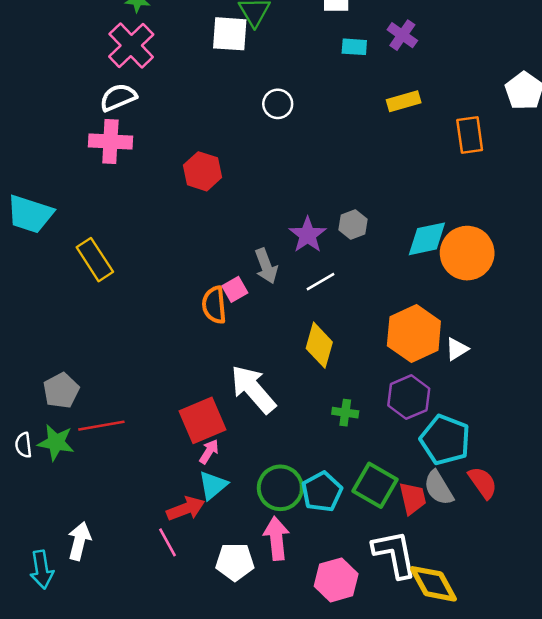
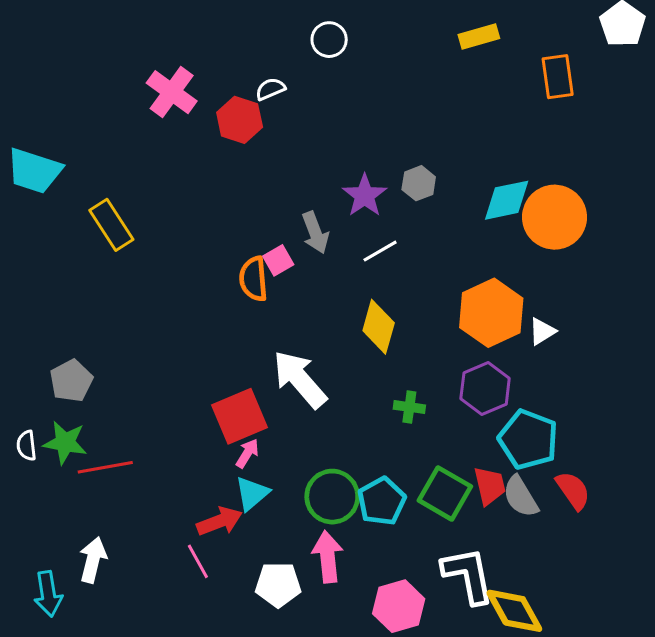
white semicircle: (118, 97) -> (270, 89), moved, size x0.7
pink cross: (110, 141) -> (172, 92), moved, turned 33
red line: (101, 426) -> (105, 467), moved
red trapezoid: (413, 498) -> (490, 486), moved

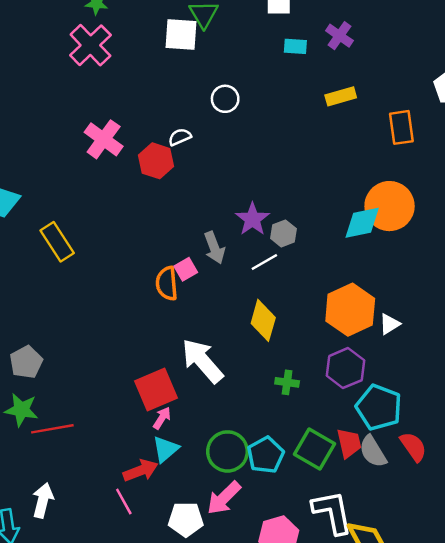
gray hexagon: (419, 183) -> (283, 233), moved
orange circle: (555, 217) -> (390, 206), moved
pink arrow: (328, 557) -> (224, 498), turned -129

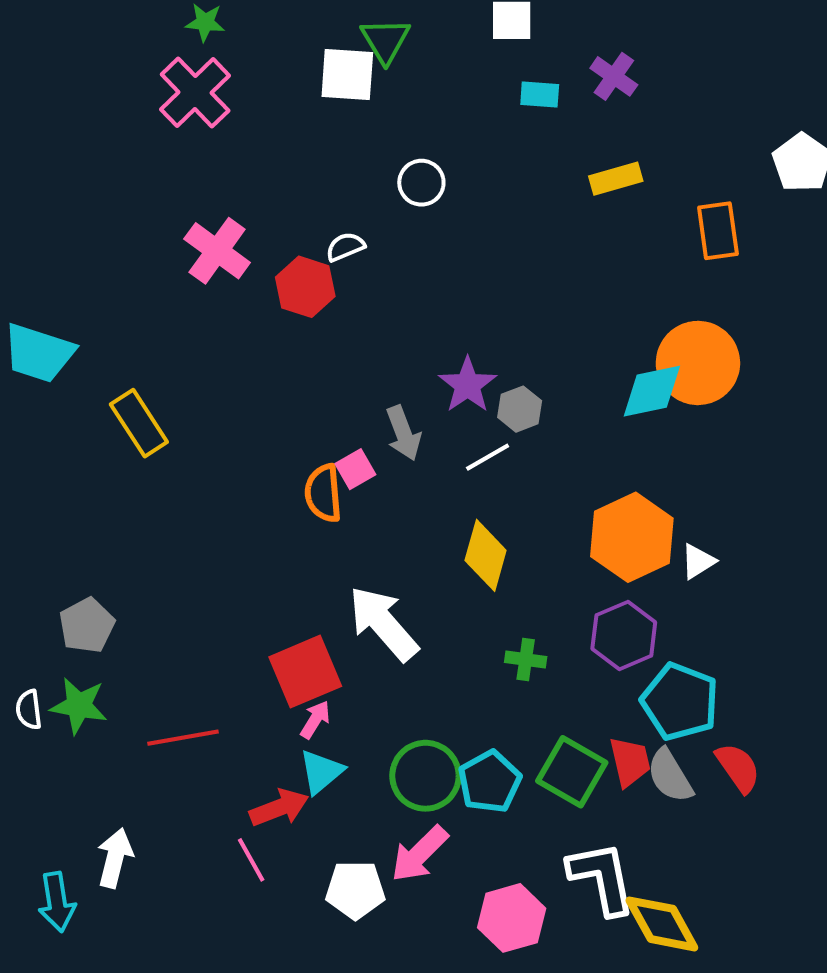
red line: (52, 429) -> (183, 738), moved

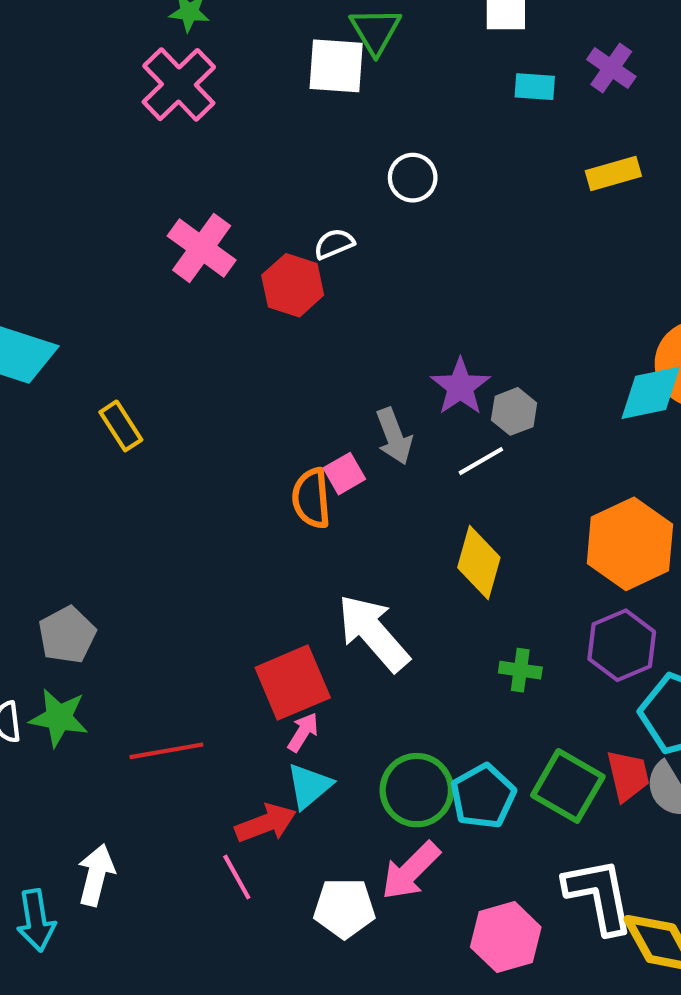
yellow rectangle: (139, 423) -> (121, 426), size x0.7

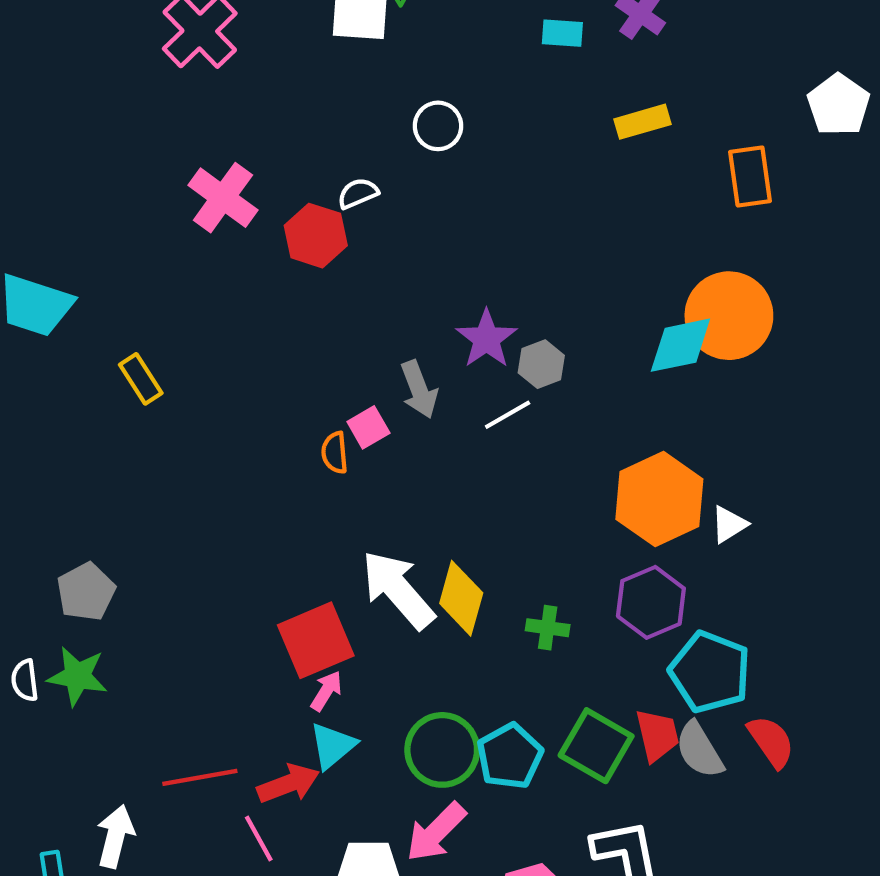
orange semicircle: (311, 498) -> (335, 453), size x0.7
yellow diamond: (479, 562) -> (461, 598), moved
red line: (166, 751) -> (200, 777), moved

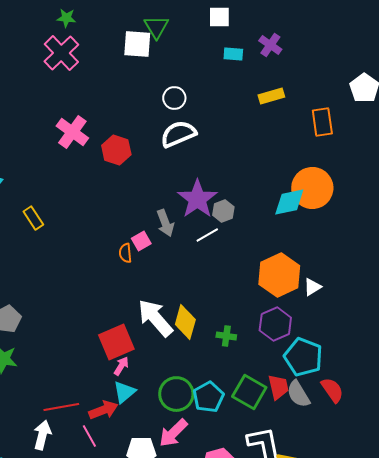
white semicircle: (358, 193) -> (178, 134), moved, size x1.8
purple star: (486, 339) -> (197, 199), size x1.4
white arrow: (115, 836) -> (42, 435), moved

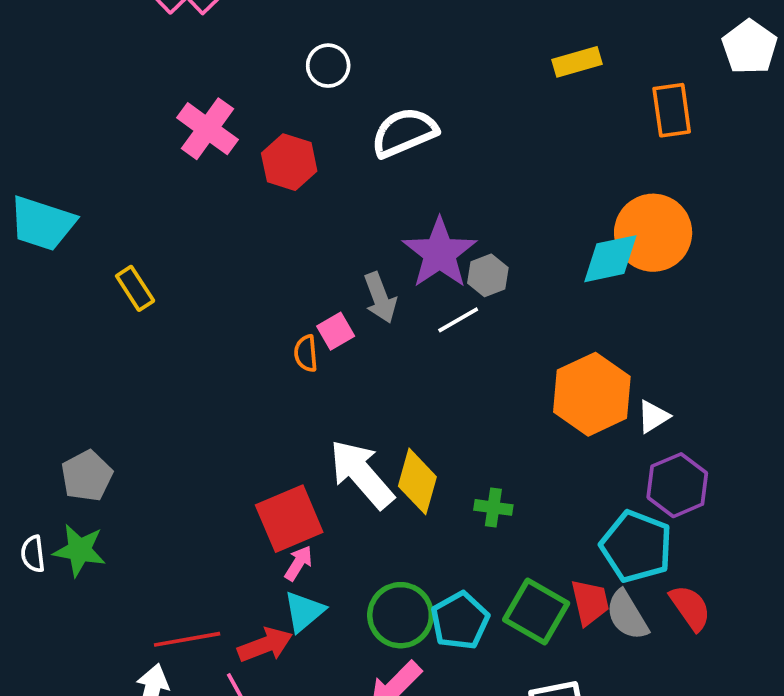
white circle: (174, 98) -> (328, 66), moved
purple hexagon: (275, 324) -> (677, 485), moved

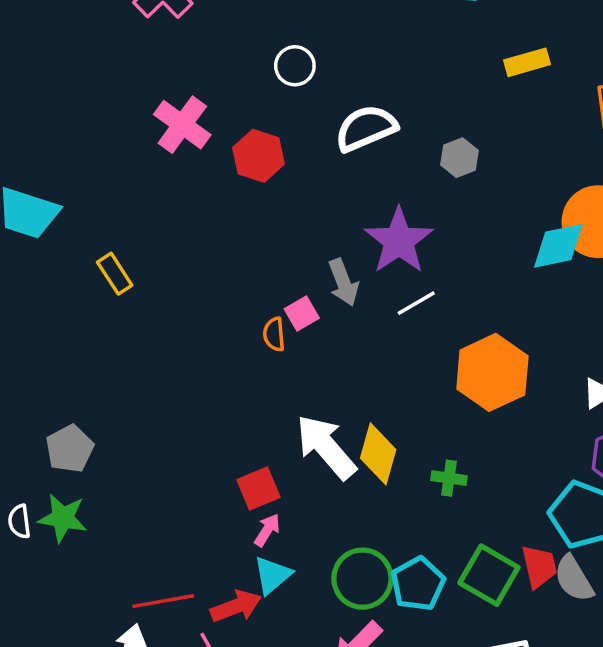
gray hexagon: (488, 275) -> (459, 158), moved
orange hexagon: (592, 394) -> (492, 372), moved
red square: (289, 519) -> (258, 489), size x0.7

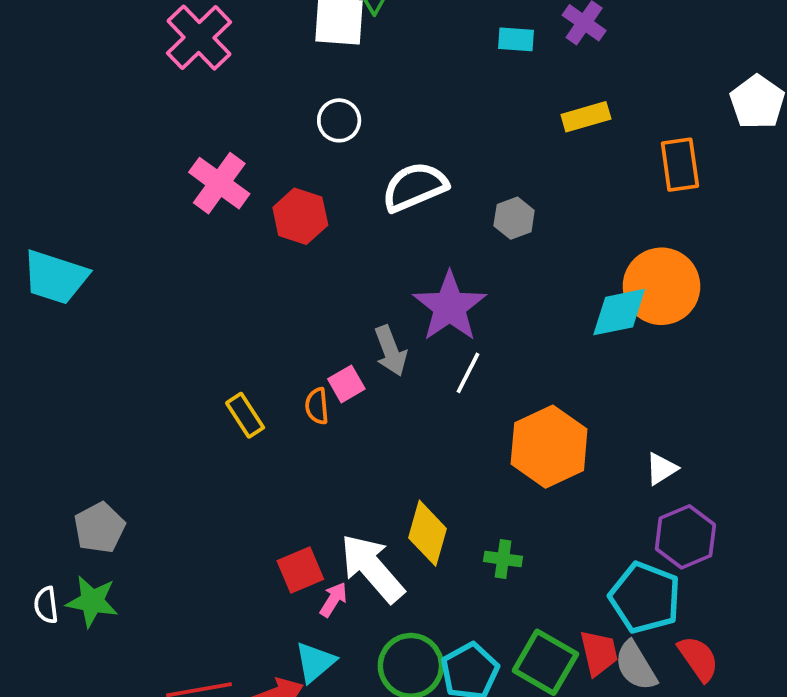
yellow rectangle: (115, 274) -> (245, 415), moved
white line: (416, 303) -> (468, 373), turned -33
white arrow: (326, 447) -> (372, 568), moved
pink arrow: (267, 530) -> (334, 600), moved

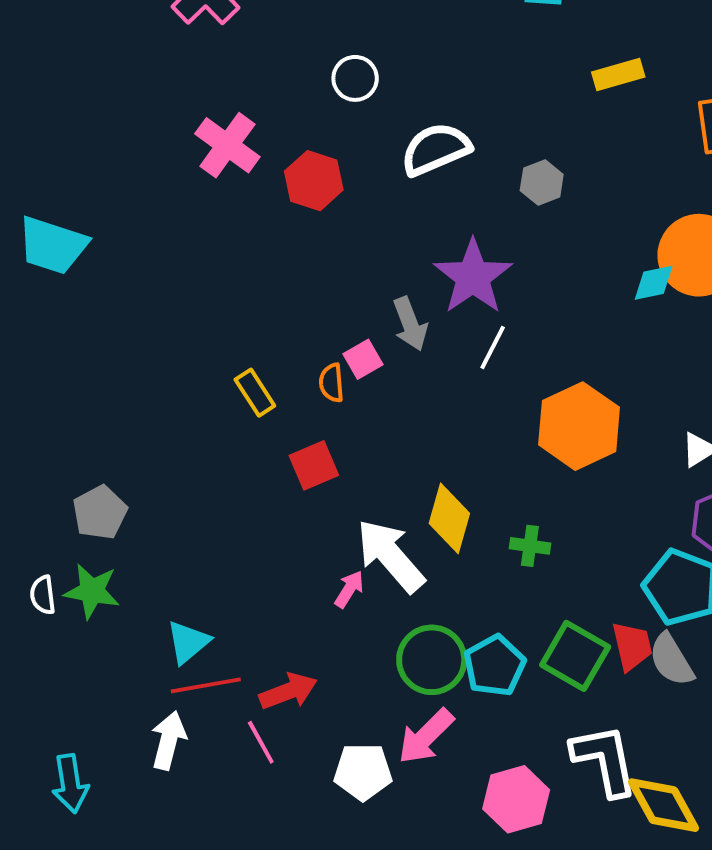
cyan diamond: (619, 312) -> (654, 283), size x0.7
red square: (300, 570) -> (314, 465), moved
cyan triangle: (315, 662) -> (188, 642), moved

